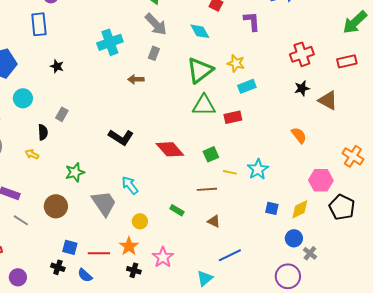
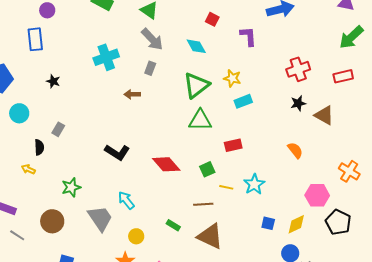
red rectangle: (233, 117) -> (233, 145), moved
brown triangle: (214, 221) -> (210, 236), size x2.0

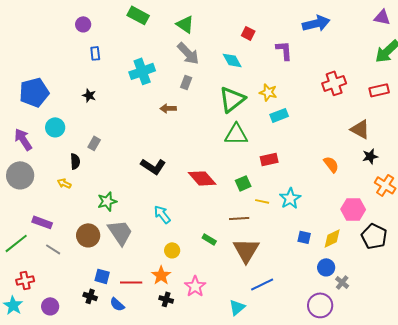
blue rectangle: (35, 39) -> (95, 53), moved, size x0.6
black star: (298, 103) -> (370, 156), moved
gray trapezoid: (100, 218) -> (120, 232), moved
brown triangle: (210, 236) -> (246, 250), turned 36

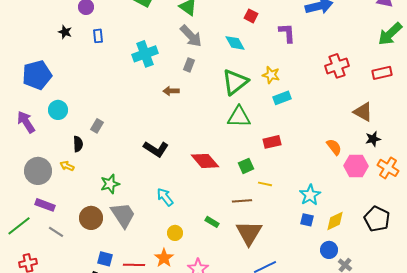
black star: (89, 95) -> (65, 32), moved
gray circle: (20, 175) -> (38, 171), moved
cyan star: (290, 198) -> (310, 195), moved
pink hexagon: (353, 209) -> (356, 166), moved

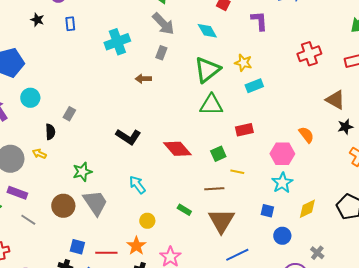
pink hexagon: (356, 166) -> (282, 154), moved
blue square: (307, 220) -> (267, 211), moved
blue circle: (329, 250) -> (282, 236), moved

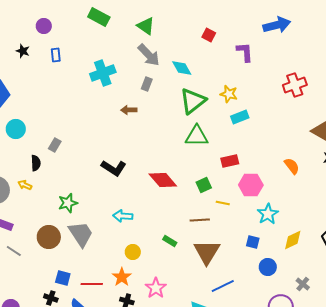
cyan diamond: (207, 31) -> (182, 68), moved
pink hexagon: (282, 154) -> (251, 185), moved
cyan arrow: (137, 185) -> (123, 216), turned -48

